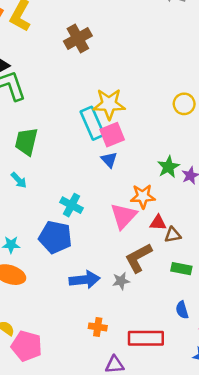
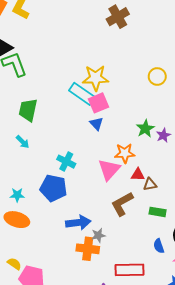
brown cross: (78, 39) -> (118, 17), moved
cyan rectangle: (92, 123) -> (82, 94), turned -30
gray star: (121, 281) -> (98, 235), moved
orange cross: (98, 327) -> (88, 249), moved, size x1.5

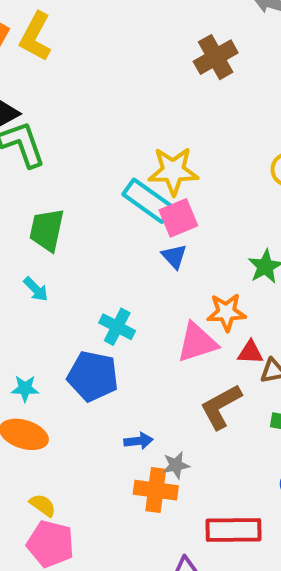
pink triangle: (109, 170) -> (197, 342), turned 30
blue arrow: (78, 223) -> (138, 441), size x0.6
yellow semicircle: (14, 264) -> (43, 505), moved

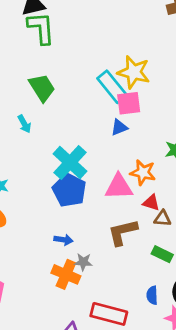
green trapezoid: (47, 230) -> (42, 88), turned 120
blue triangle: (174, 256) -> (119, 127), turned 36
cyan cross: (117, 327) -> (70, 162), size x1.5
blue pentagon: (93, 376) -> (69, 190), moved

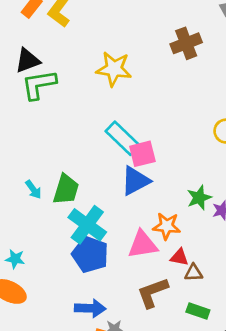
green L-shape: (41, 28) -> (39, 85), turned -88
yellow star: (134, 72) -> (114, 69), moved
green trapezoid: (42, 88) -> (66, 189), moved, turned 56
blue triangle: (119, 127) -> (135, 181), size x1.6
blue arrow: (63, 240) -> (90, 308), size x1.5

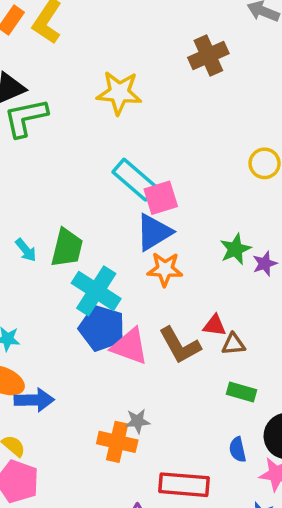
orange star: (167, 226) -> (165, 269), moved
pink triangle: (143, 244) -> (130, 346), moved, turned 32
brown L-shape: (153, 293) -> (180, 345), moved, turned -96
blue arrow: (90, 308) -> (34, 400), moved

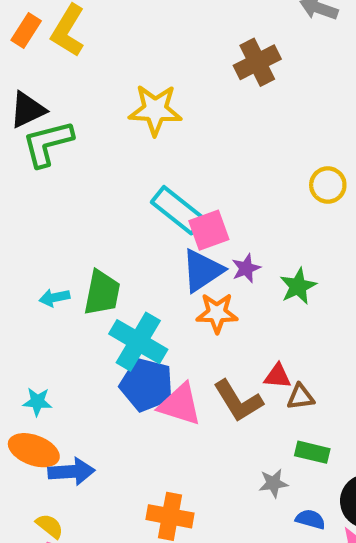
cyan arrow: (26, 250) -> (54, 298), turned 120
purple star: (265, 264) -> (246, 268), moved
gray star: (138, 421) -> (273, 483), moved
blue semicircle: (238, 450) -> (310, 519), turned 120

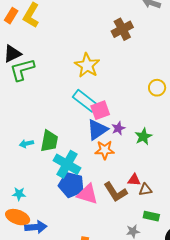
yellow star: (155, 110) -> (87, 65), moved, turned 30

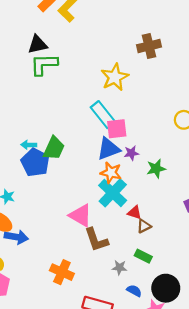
brown cross: (122, 29) -> (149, 46), moved
cyan cross: (67, 164) -> (113, 193), moved
blue pentagon: (71, 185) -> (35, 163), moved
brown triangle: (145, 190) -> (144, 226), turned -32
brown L-shape: (115, 192) -> (96, 240), moved

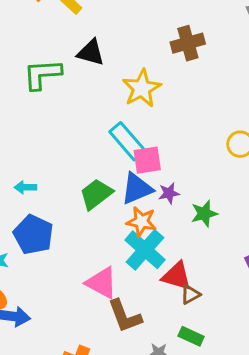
black triangle: (38, 45) -> (91, 53), moved, turned 30
green trapezoid: (54, 148) -> (96, 194), moved, turned -150
blue pentagon: (35, 163) -> (33, 235), moved
red triangle: (135, 213) -> (177, 276), size x1.5

